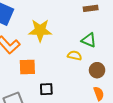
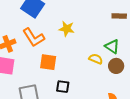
yellow star: (40, 30) -> (67, 29), size x0.7
brown circle: (97, 70) -> (116, 66), moved

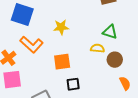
orange square: (48, 62) -> (62, 62), moved
brown circle: (116, 66) -> (115, 60), moved

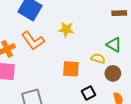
orange square: (62, 62) -> (71, 69), moved
black square: (73, 84) -> (89, 93), moved, turned -32

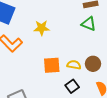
green triangle: (114, 45) -> (89, 24), moved
yellow semicircle: (98, 58) -> (74, 65), moved

